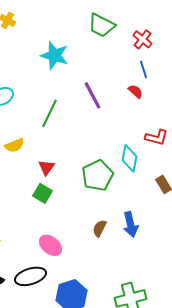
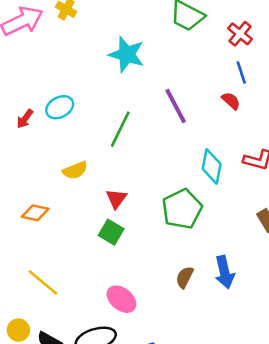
cyan diamond: (130, 158) -> (212, 166), moved

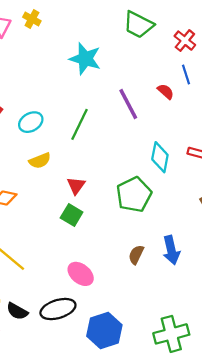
red semicircle: (231, 101) -> (166, 92), moved
cyan ellipse: (60, 107) -> (31, 122), moved

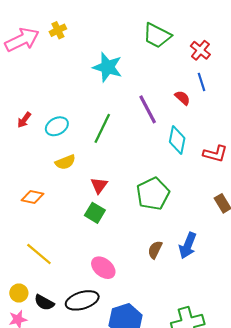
yellow cross: (32, 19) -> (58, 30), turned 35
cyan diamond: (160, 157) -> (177, 140), moved
blue arrow: (171, 250) -> (188, 246), turned 35

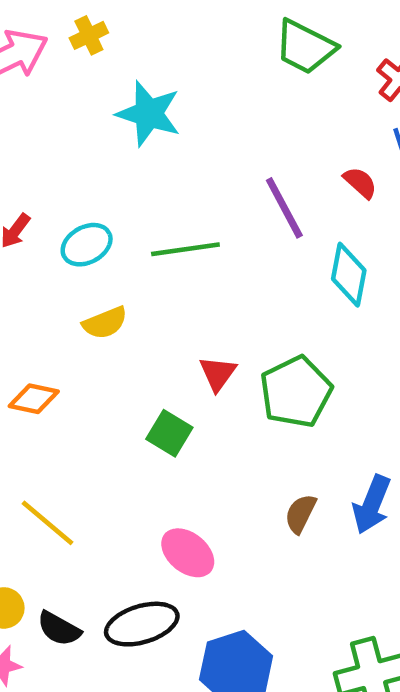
cyan star: (108, 67) -> (149, 114), moved
green line: (102, 128) -> (185, 249), turned 56
red triangle: (99, 185) -> (218, 373), moved

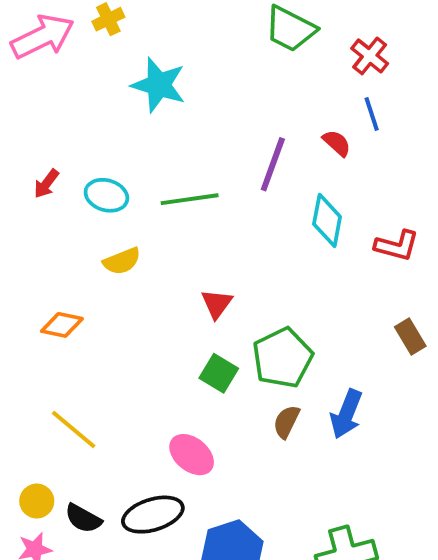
purple line: (284, 208) -> (273, 164), turned 48
cyan ellipse: (87, 245) -> (106, 195), turned 45
green pentagon: (296, 392) -> (283, 358), moved
green square: (169, 433) -> (219, 373), moved

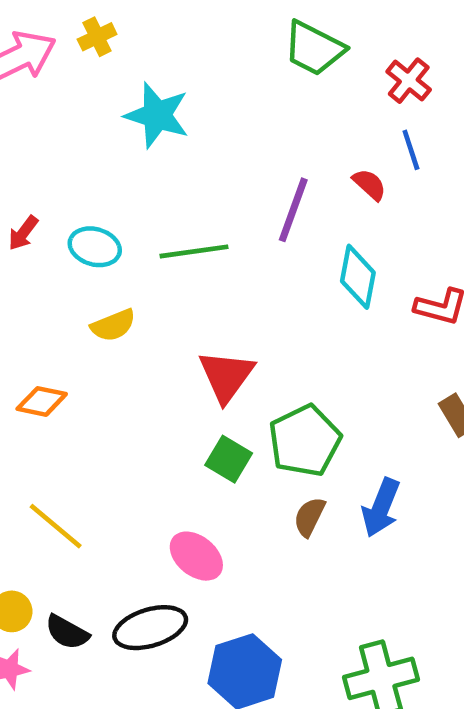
red triangle: (217, 304) -> (226, 376), size x1.5

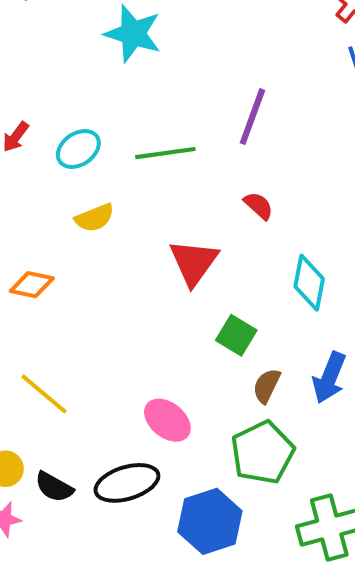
red semicircle: (369, 184) -> (258, 206), moved
cyan ellipse: (95, 247) -> (78, 149), turned -51
cyan diamond: (358, 277) -> (309, 283), moved
green pentagon: (305, 441) -> (263, 453), moved
green square: (229, 459) -> (236, 335), moved

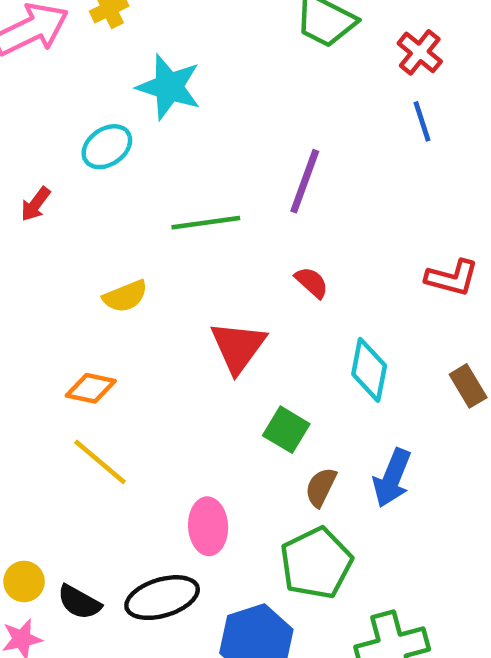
cyan ellipse: (78, 149) -> (107, 147), moved
orange diamond: (32, 285) -> (91, 388), moved
yellow line: (44, 394) -> (100, 462), moved
pink ellipse: (167, 420) -> (208, 526), turned 48

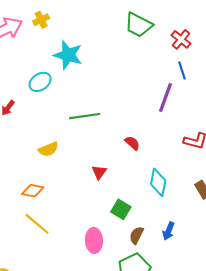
purple line: (305, 181) -> (165, 97), moved
red triangle: (238, 347) -> (99, 172), size x0.6
blue arrow: (392, 478) -> (169, 231), size x0.7
pink ellipse: (208, 526) -> (94, 240), moved

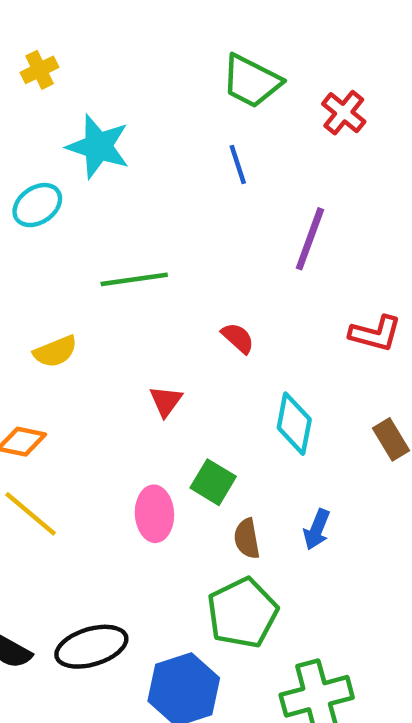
blue line: (182, 71) -> (238, 164), moved
brown semicircle: (136, 235) -> (247, 539), turned -36
pink ellipse: (94, 240) -> (154, 514), moved

